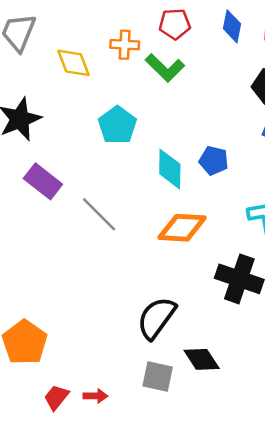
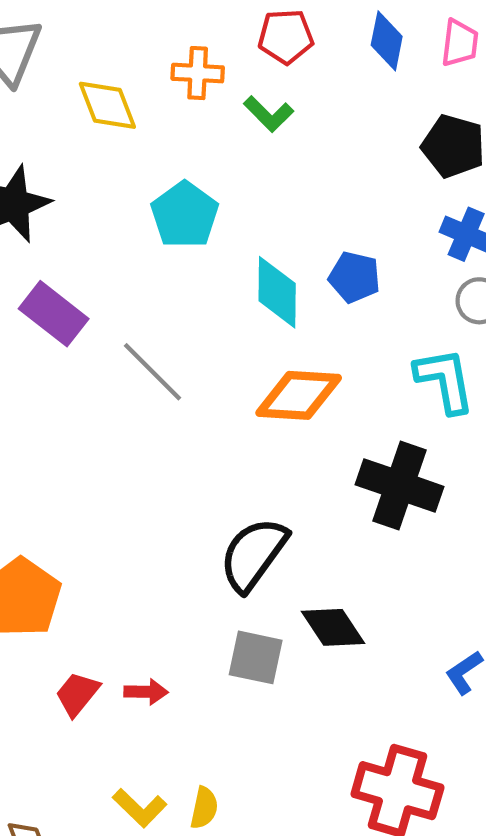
green L-shape: (165, 68) -> (269, 114), size x0.7

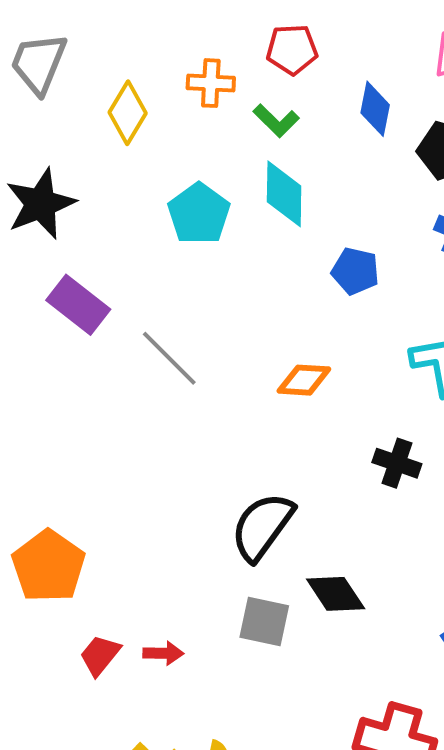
blue diamond: (387, 41) -> (375, 109), moved
yellow diamond: (107, 105) -> (128, 113), turned 52
cyan diamond: (277, 292) -> (284, 194), moved
orange diamond: (299, 395) -> (304, 380), size x0.7
black cross: (400, 486) -> (397, 463), size x0.6

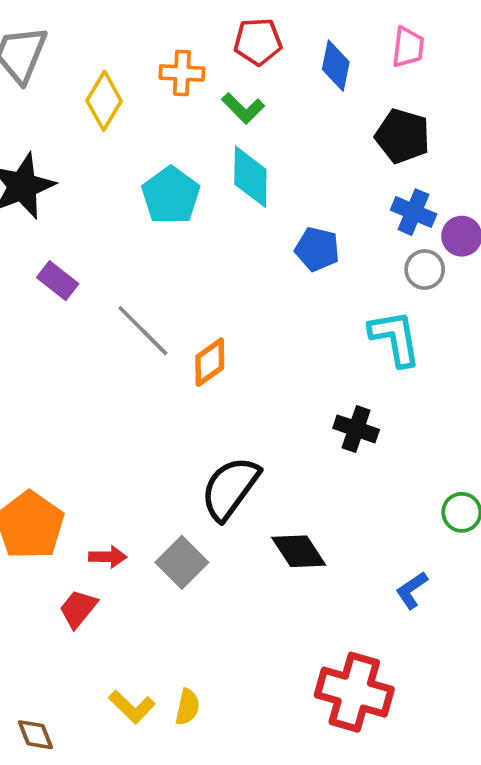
blue diamond: (375, 109) -> (336, 66), moved
purple rectangle: (78, 305) -> (58, 281), size x0.7
orange diamond: (304, 380) -> (210, 362), moved, turned -39
gray square: (264, 622) -> (182, 562), moved, turned 33
red arrow: (163, 653) -> (108, 557), moved

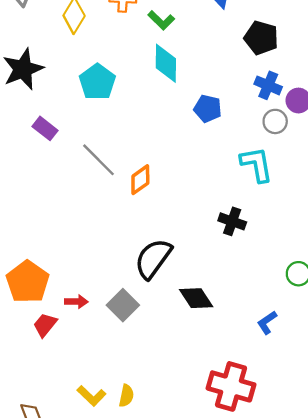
cyan pentagon: (171, 195) -> (97, 82), moved
red trapezoid: (78, 609) -> (45, 325), moved

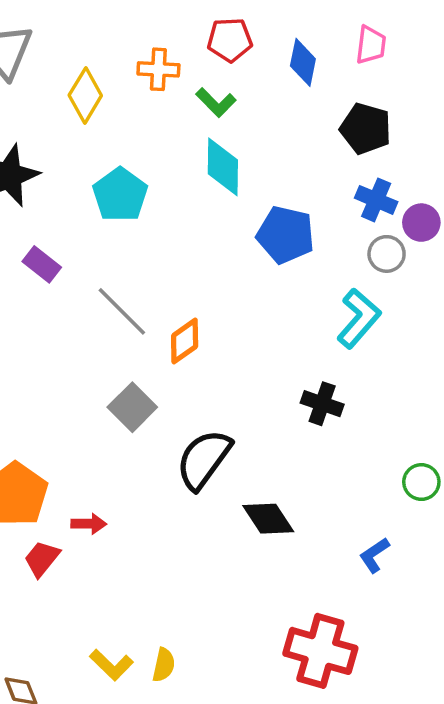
blue pentagon: (208, 109) -> (286, 235), size x1.4
cyan L-shape: (257, 164) -> (359, 318), turned 51
gray square: (123, 305) -> (132, 407), moved

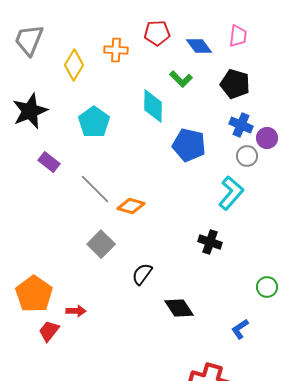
blue diamond: (303, 62) -> (199, 46), turned -48
green L-shape: (216, 102) -> (181, 79), moved
orange diamond: (185, 341) -> (131, 206), turned 52
black semicircle: (204, 459) -> (142, 274), size x0.6

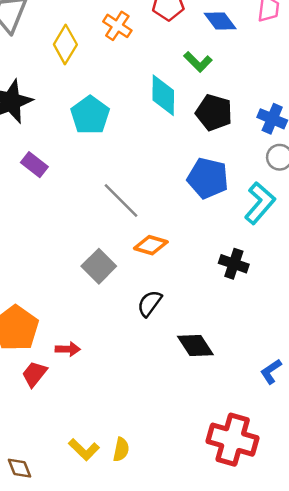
orange cross: (116, 50) -> (117, 26), turned 30
black pentagon: (235, 84) -> (214, 113), moved
blue pentagon: (189, 145) -> (208, 178), moved
gray line: (95, 189) -> (121, 201), moved
orange diamond: (131, 206) -> (151, 245), moved

